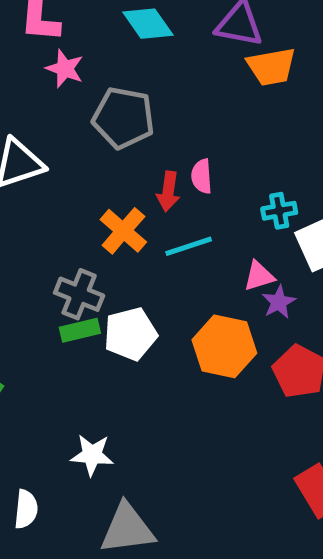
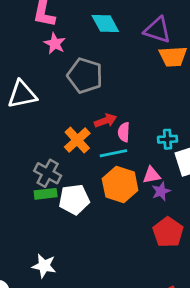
pink semicircle: (202, 176) -> (124, 132), moved
red arrow: (168, 191) -> (106, 121), turned -125
orange hexagon: (224, 346) -> (120, 184), moved

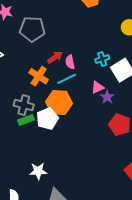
orange hexagon: (120, 184) -> (59, 103), moved

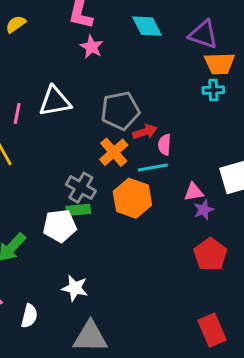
gray pentagon: (32, 29) -> (120, 111), moved, turned -30
cyan cross: (102, 59) -> (213, 90), moved
white pentagon: (47, 119) -> (60, 226), moved

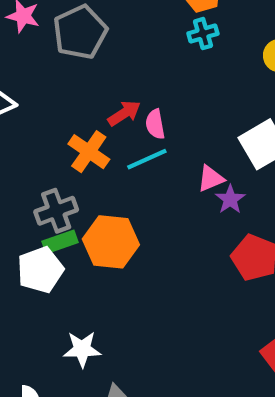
gray pentagon: (120, 111) -> (80, 32), moved
gray cross: (81, 188) -> (56, 211), turned -36
orange hexagon: (132, 198) -> (111, 242), moved

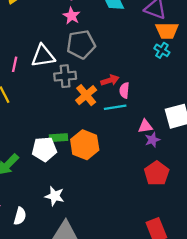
gray pentagon: (80, 32) -> (81, 44), moved
cyan cross: (203, 34) -> (162, 50), turned 32
gray cross: (56, 211) -> (65, 76), moved

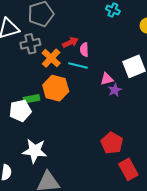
cyan line: (115, 107) -> (78, 65), turned 30
orange hexagon: (85, 145) -> (56, 88), moved
red pentagon: (157, 173) -> (112, 143), moved
white star: (55, 196) -> (35, 151), size x1.4

